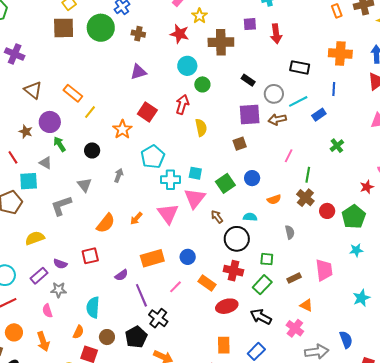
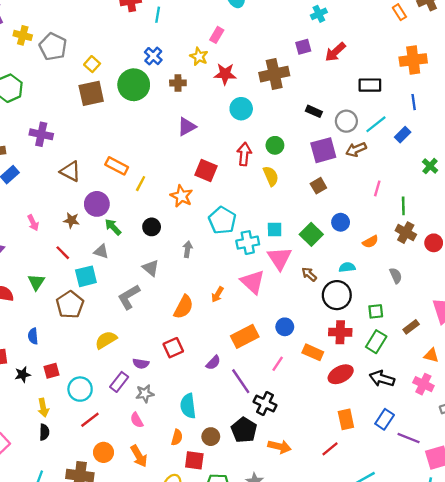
yellow star: (199, 16) -> (199, 56), moved
red arrow: (276, 34) -> (335, 52), turned 66
green circle: (202, 84) -> (275, 145), moved

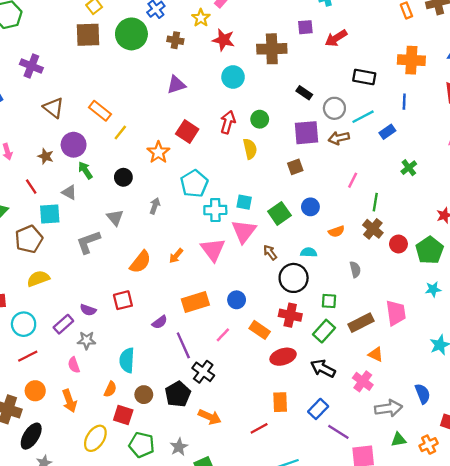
brown rectangle: (411, 327) -> (361, 323), size x1.5
yellow semicircle: (106, 340) -> (38, 279), moved

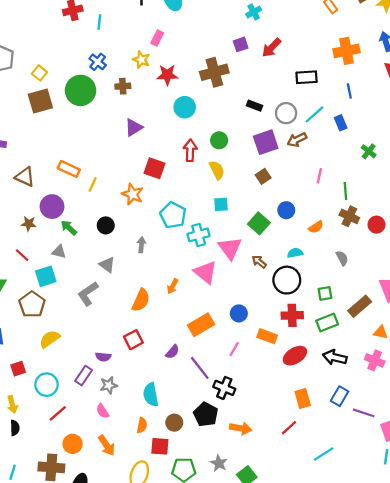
blue rectangle: (387, 132) -> (341, 123), turned -64
cyan square: (244, 202) -> (221, 204), moved
green rectangle: (324, 331) -> (327, 322), turned 40

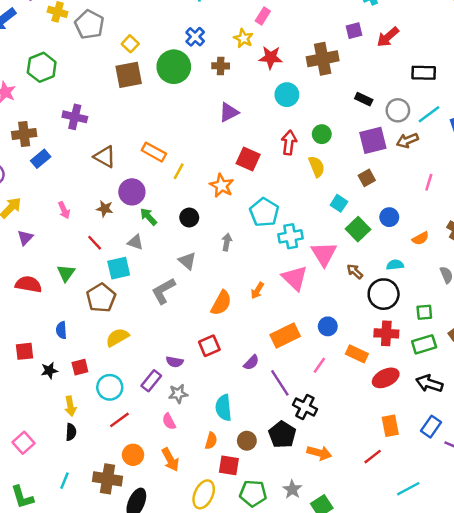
cyan square: (221, 204) -> (339, 203), moved, turned 32

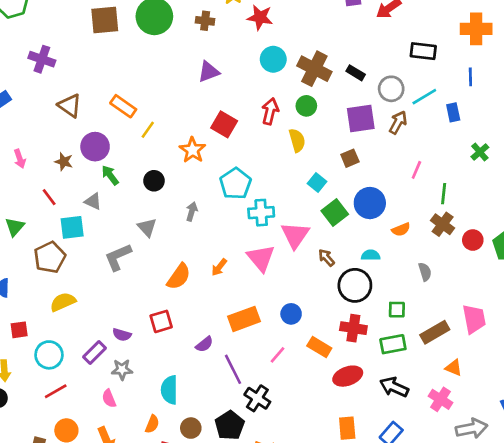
brown cross: (323, 59) -> (314, 69), moved, turned 32
brown arrow: (407, 141) -> (398, 122), turned 135
blue circle: (389, 217) -> (370, 203), size x1.5

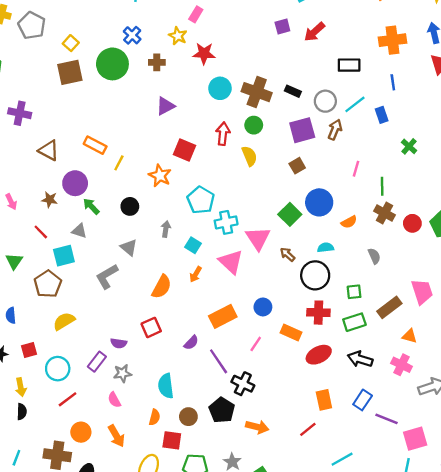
cyan square: (317, 182) -> (193, 245), moved

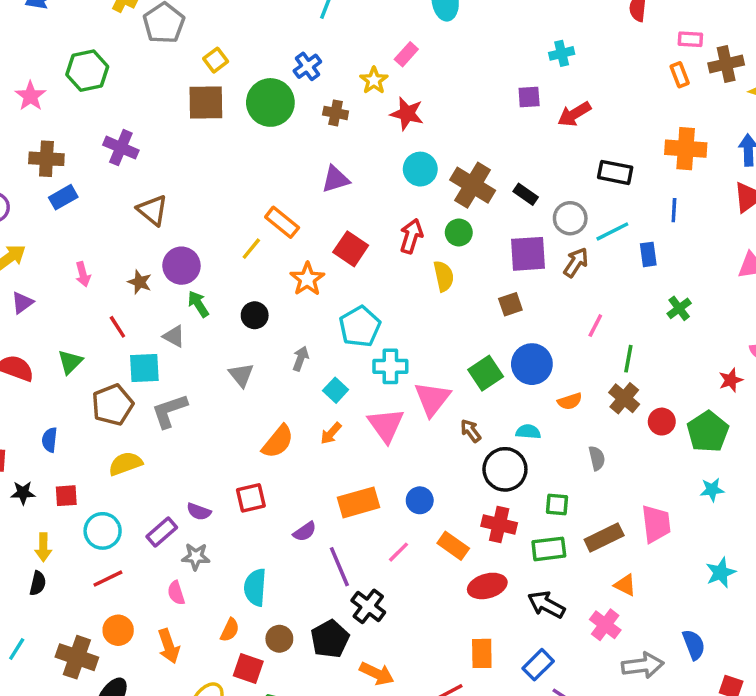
orange rectangle: (95, 145) -> (282, 222), moved
gray L-shape: (107, 276) -> (169, 411), moved

